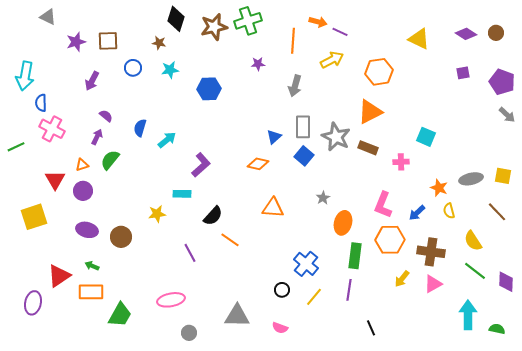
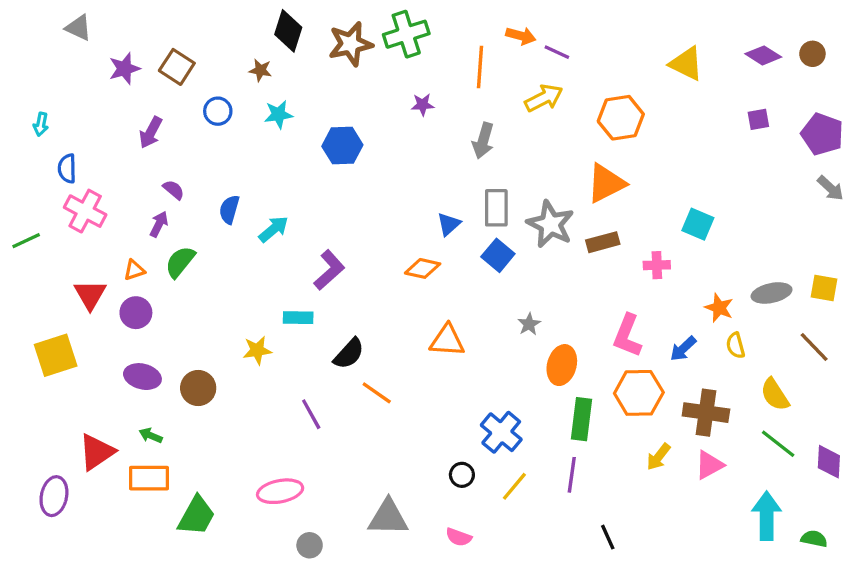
brown square: (108, 41) -> (177, 67), turned 35
cyan arrow: (25, 76) -> (41, 124), size x0.5
brown rectangle: (368, 148) -> (603, 242), turned -36

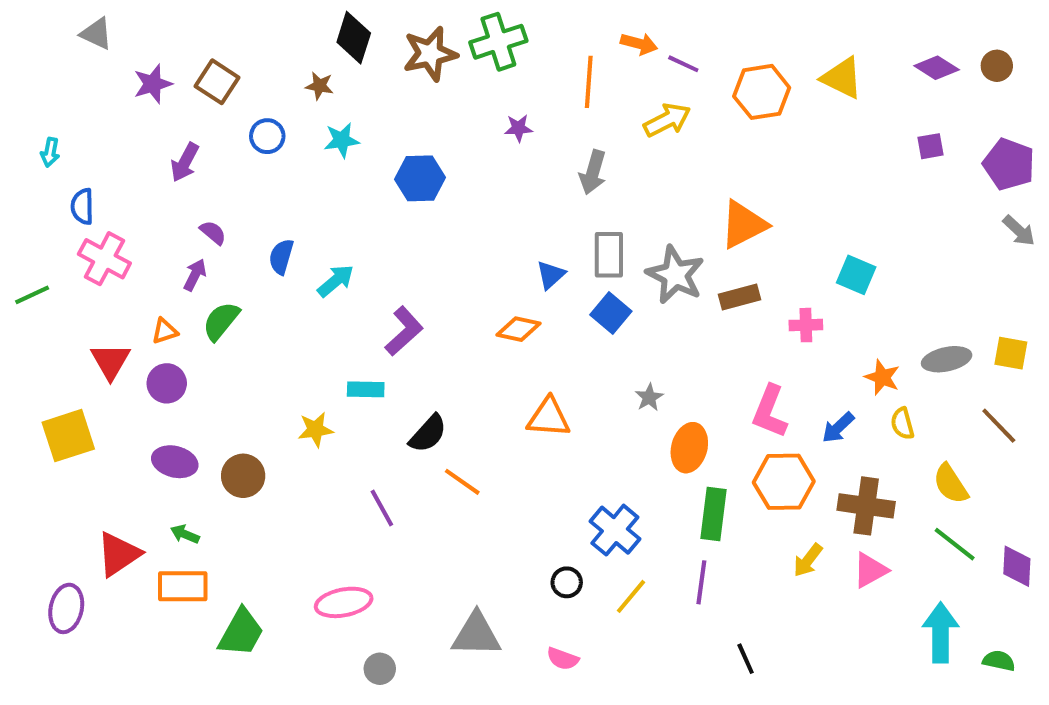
orange hexagon: (621, 118) -> (762, 92), moved

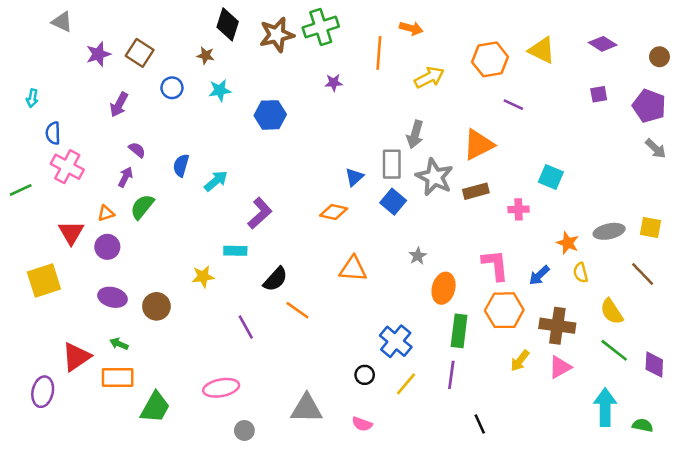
purple line: (683, 64) -> (513, 105), moved
brown circle: (997, 66) -> (659, 57), moved
gray arrow: (593, 172) -> (415, 134), moved
pink L-shape: (770, 411) -> (495, 265), turned 152

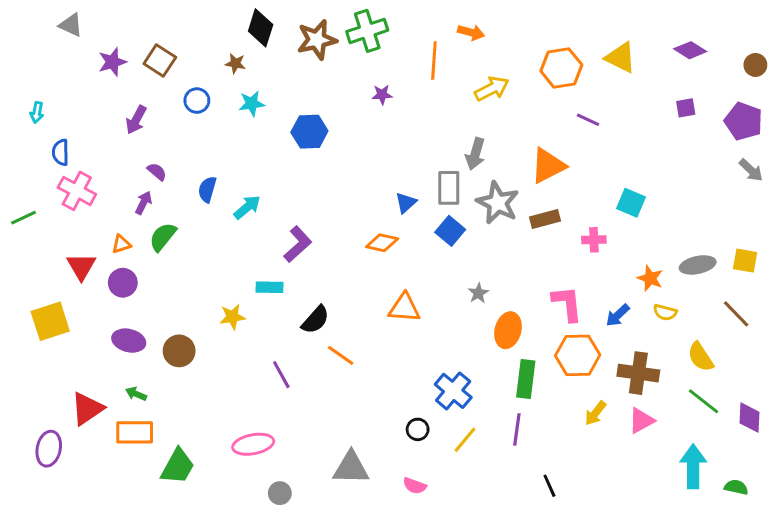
yellow semicircle: (581, 273) -> (665, 312), turned -60

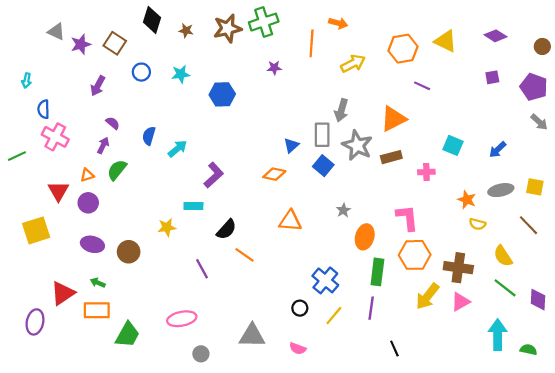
gray triangle: (71, 25) -> (56, 32), moved
black diamond: (261, 28) -> (152, 20), moved
brown star: (235, 63) -> (186, 31), moved
blue arrow: (618, 315) -> (498, 150), moved
yellow arrow: (595, 413) -> (427, 296), size x1.5

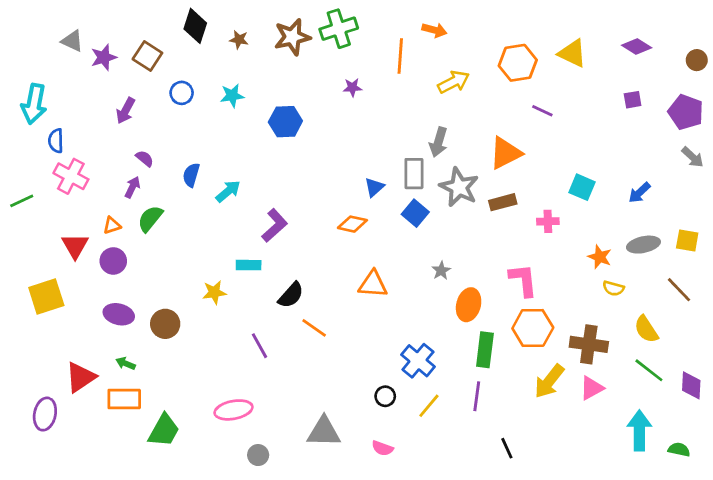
cyan arrow: (27, 81) -> (34, 104), size x2.0

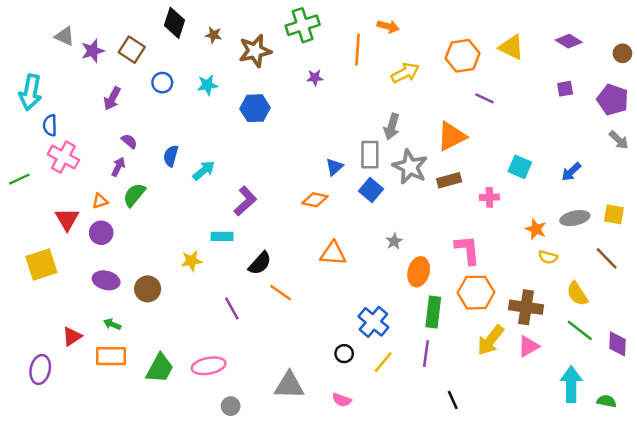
brown star: (292, 37) -> (255, 51), moved
red triangle: (80, 377) -> (72, 336), size x0.7
green trapezoid: (164, 430) -> (160, 368), moved

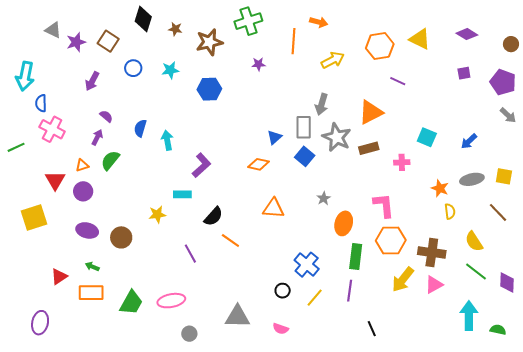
cyan arrow: (204, 170) -> (167, 140), turned -60
yellow semicircle: (548, 257) -> (450, 211), turned -112
purple ellipse: (40, 369) -> (40, 323), moved

